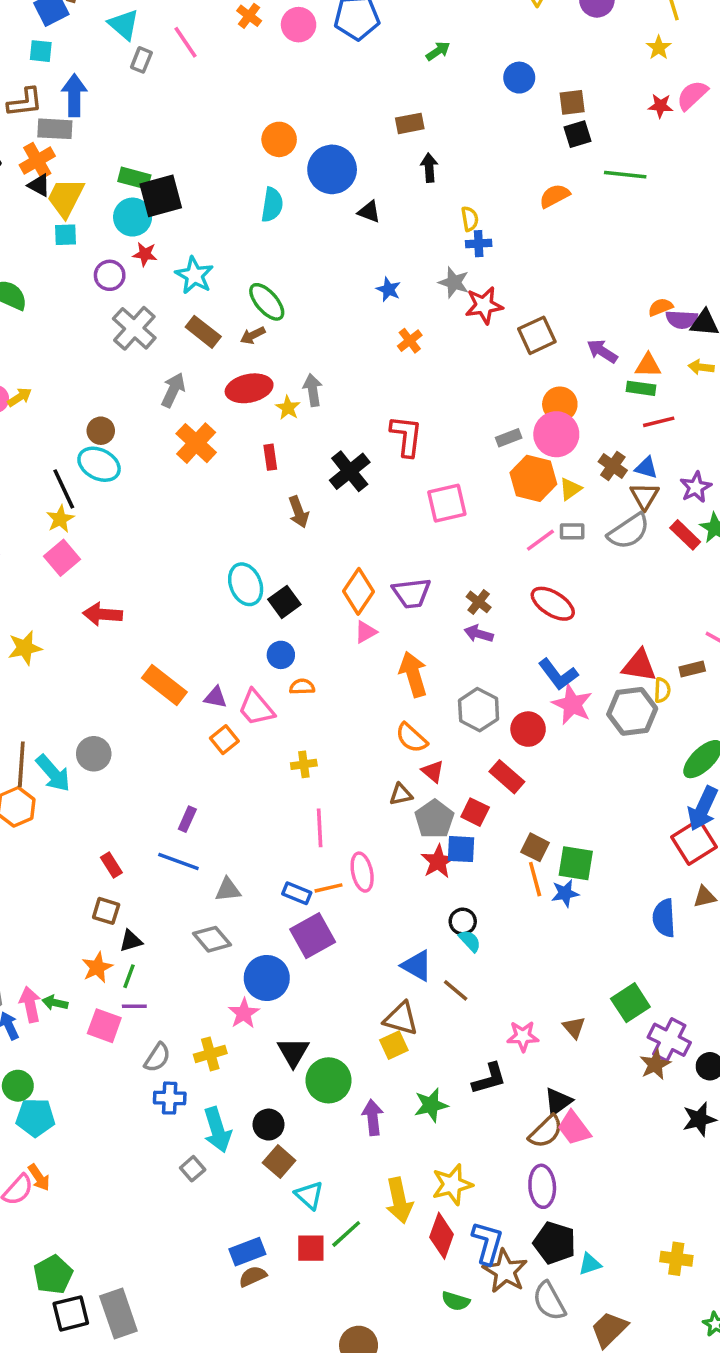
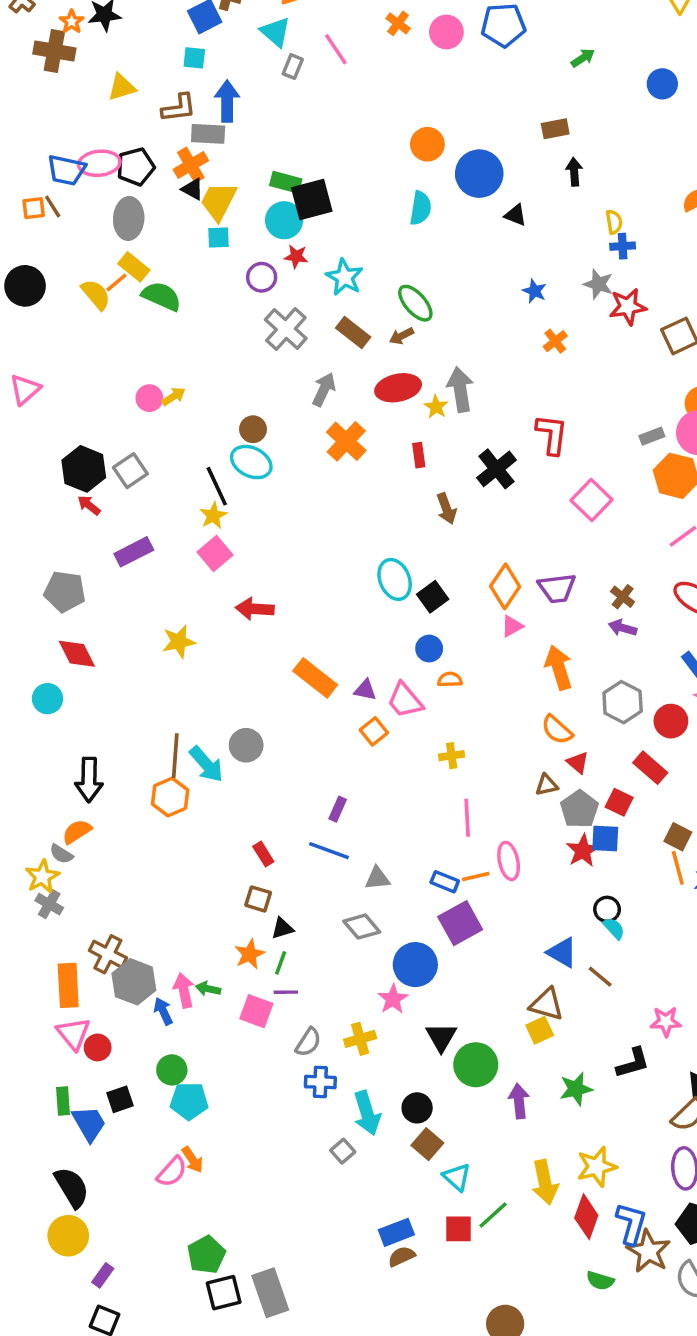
gray arrow: (313, 390) -> (460, 389), size x1.4
pink square: (447, 503) -> (591, 500), turned -33

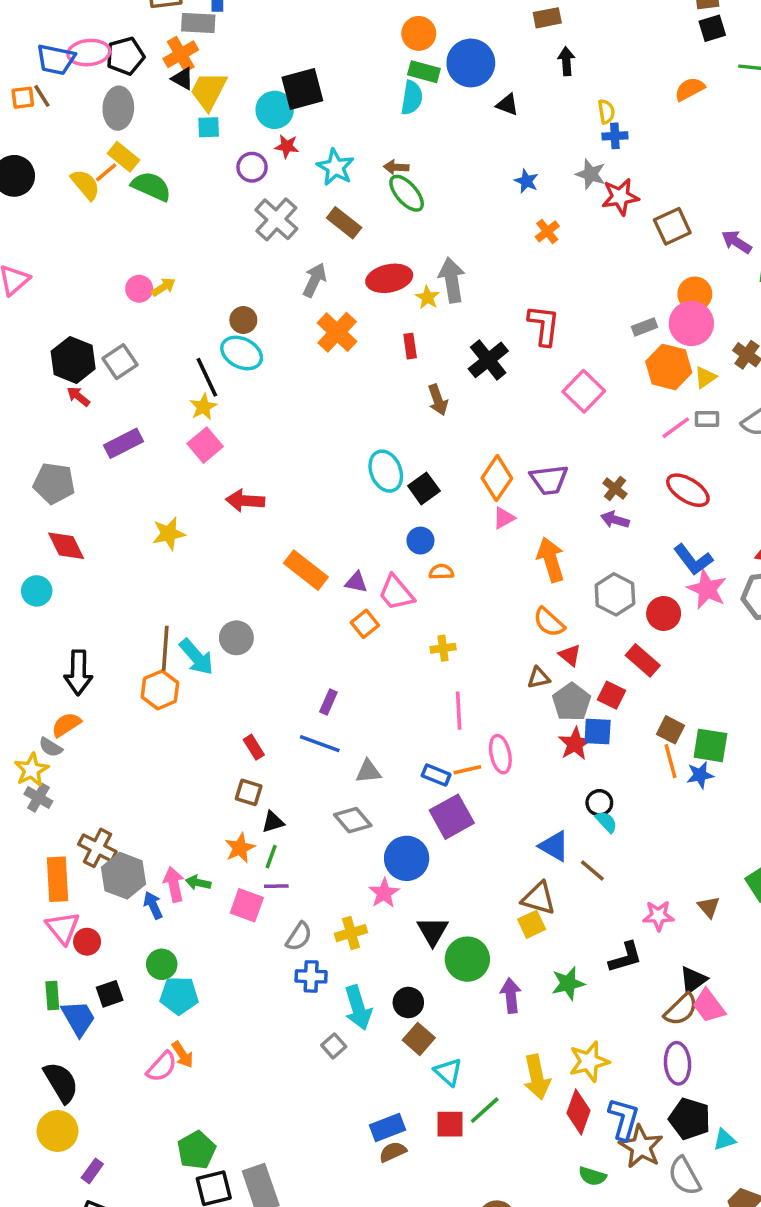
green rectangle: (286, 182) -> (424, 72), moved
brown arrow: (402, 336) -> (396, 167), moved, turned 30

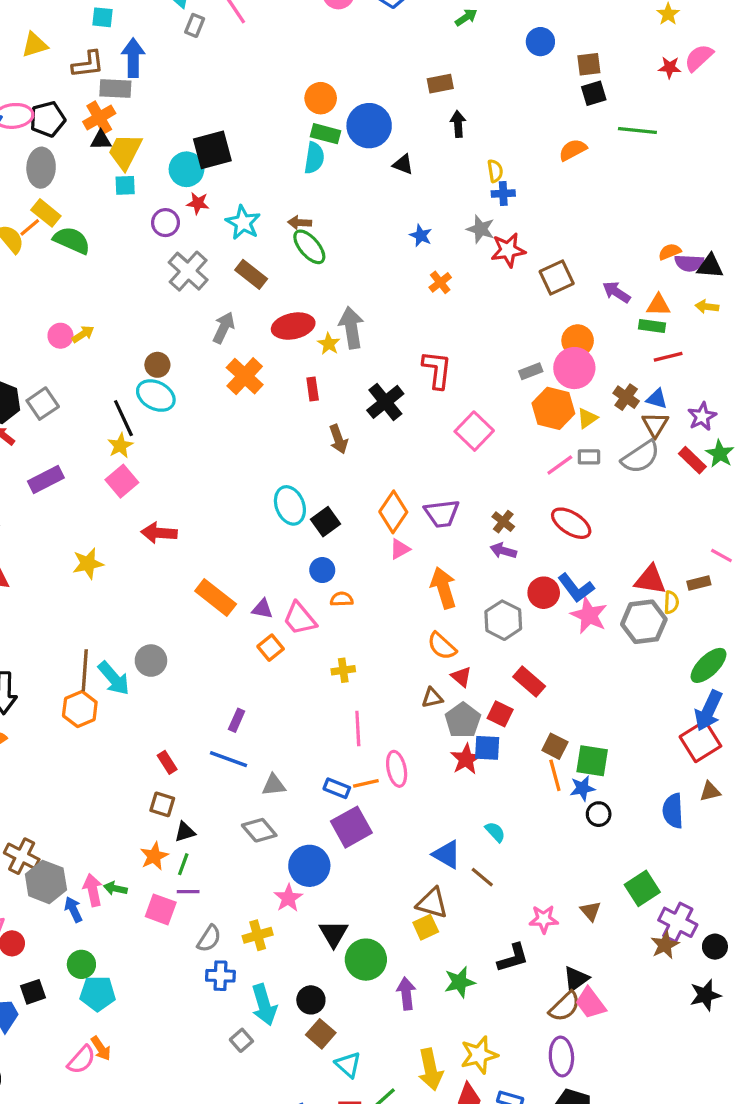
black triangle: (183, 79) -> (101, 140), turned -30
red circle: (664, 613) -> (544, 593), moved
black circle: (599, 803) -> (599, 814), moved

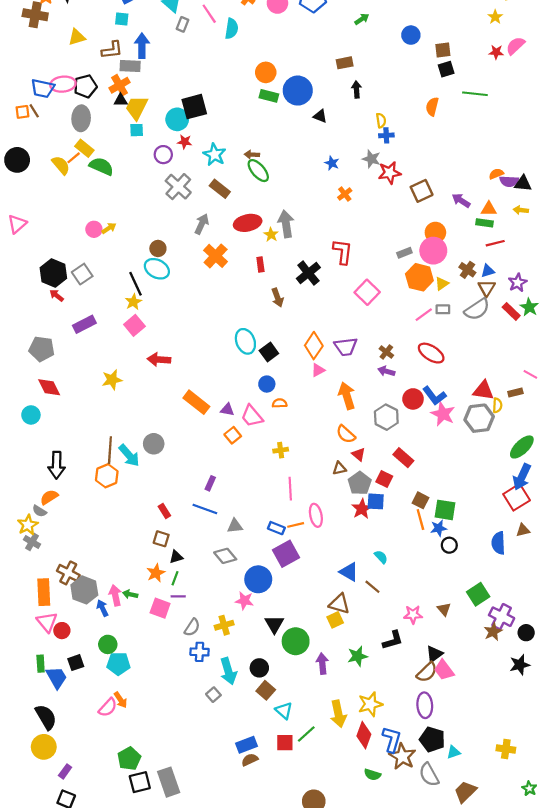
orange semicircle: (573, 150) -> (432, 107), turned -48
cyan semicircle: (314, 158) -> (232, 29), moved
blue triangle: (657, 399) -> (488, 271), turned -32
pink star: (288, 898) -> (244, 601), turned -30

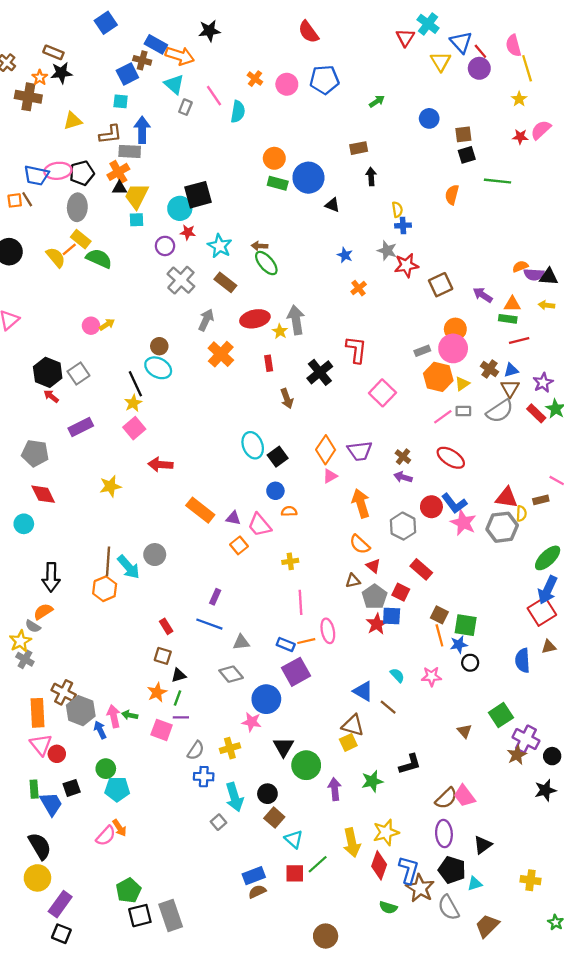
pink star: (413, 615) -> (431, 676), moved
black triangle: (434, 654) -> (483, 845), moved
purple rectangle: (65, 771) -> (60, 904), size x1.6

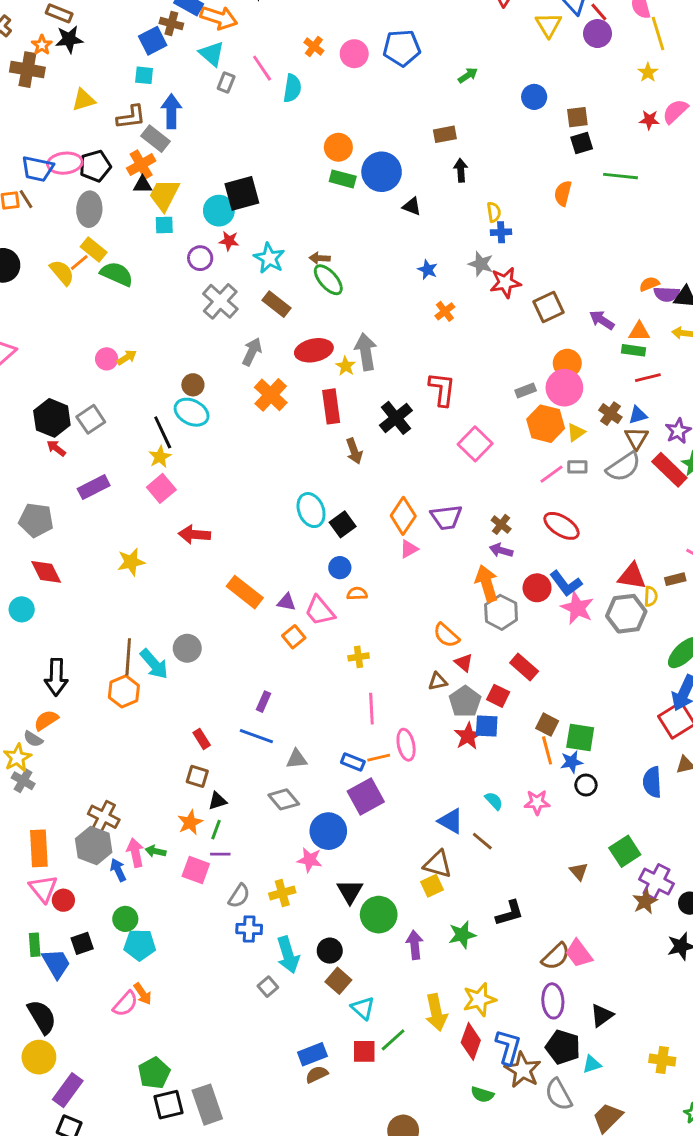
gray rectangle: (130, 151) -> (156, 139), turned 35
red rectangle: (269, 363) -> (331, 406), size x1.6
red rectangle: (536, 413) -> (669, 470), size x1.4
orange arrow: (361, 503) -> (487, 583), moved
brown cross: (64, 692) -> (104, 817), moved

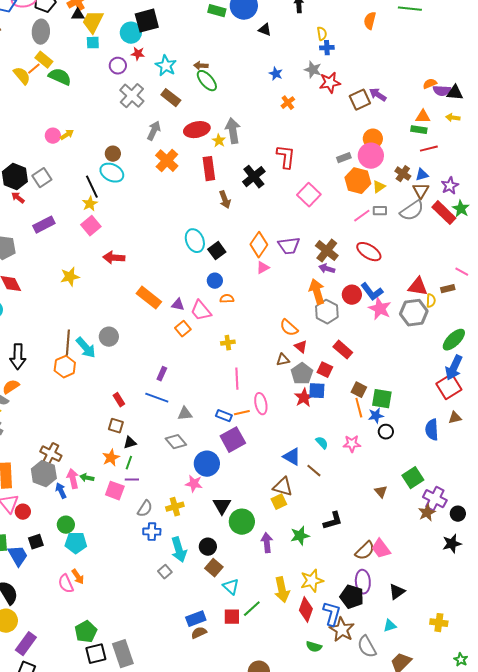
purple arrow: (602, 320) -> (378, 95), moved
brown cross: (501, 524) -> (327, 251), size x1.6
pink semicircle: (125, 1004) -> (66, 584), turned 114
black pentagon: (563, 1047) -> (352, 597), moved

